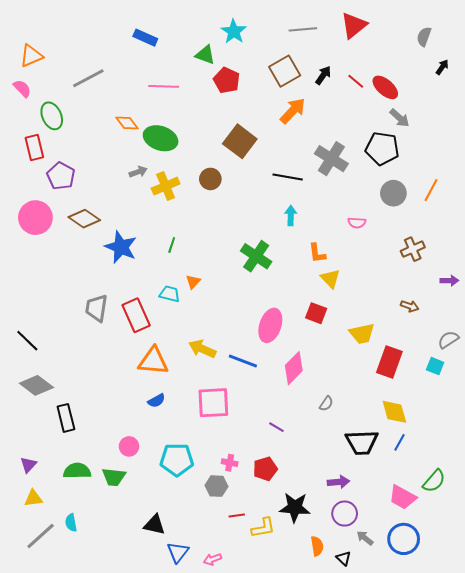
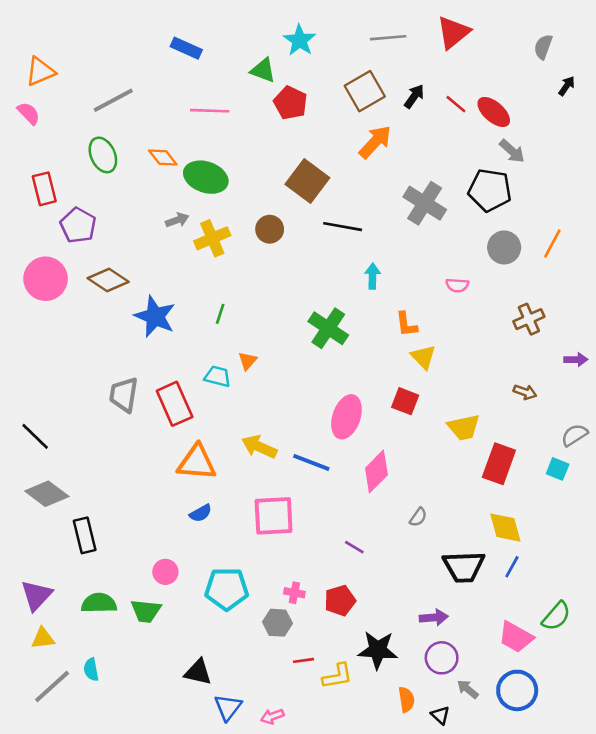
green ellipse: (52, 116) -> (103, 155), moved
black line: (288, 177) -> (343, 227), moved
purple triangle: (28, 465) -> (36, 595), size x1.5

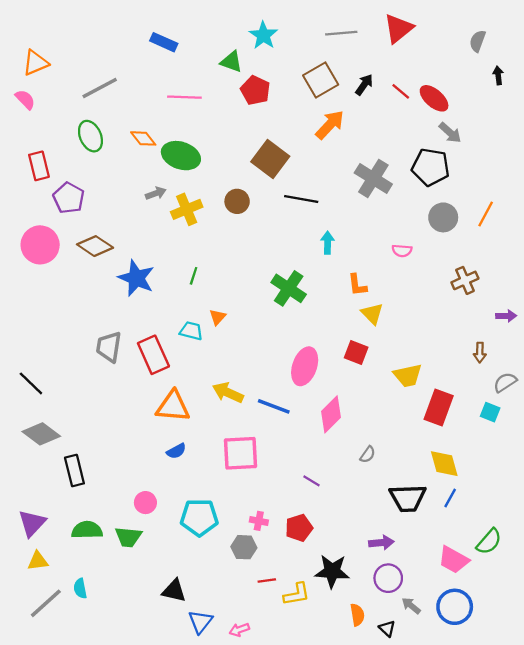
black arrow: (567, 86) -> (498, 75), turned -42
brown arrow: (525, 392) -> (480, 353), moved, turned 72

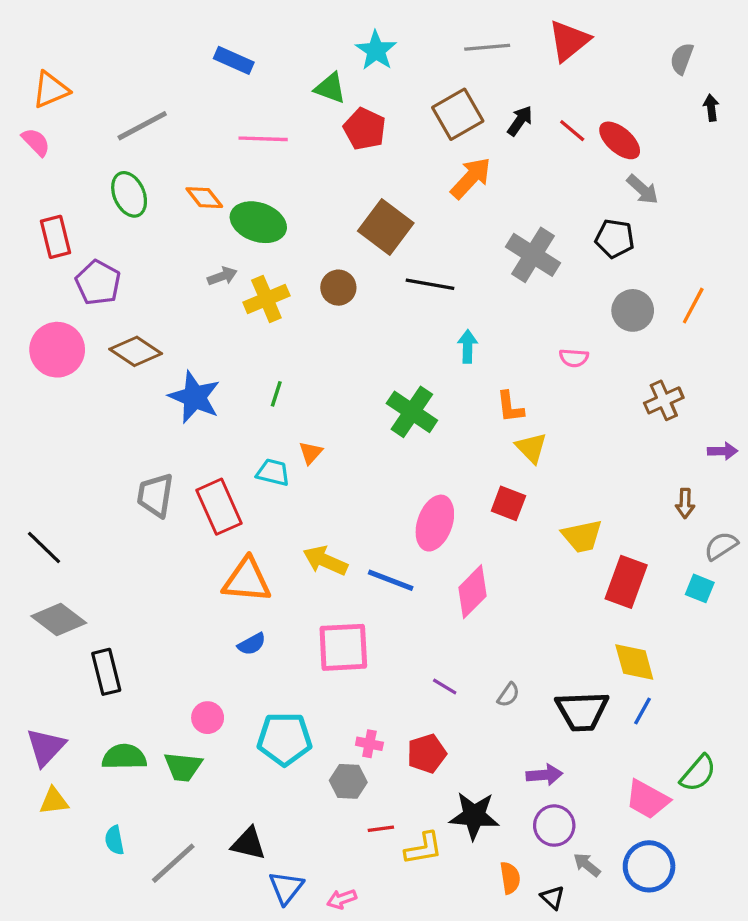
black pentagon: (431, 167) -> (615, 239), size x0.7
gray semicircle: (368, 454) -> (508, 695), moved
gray line: (46, 603) -> (173, 863), moved

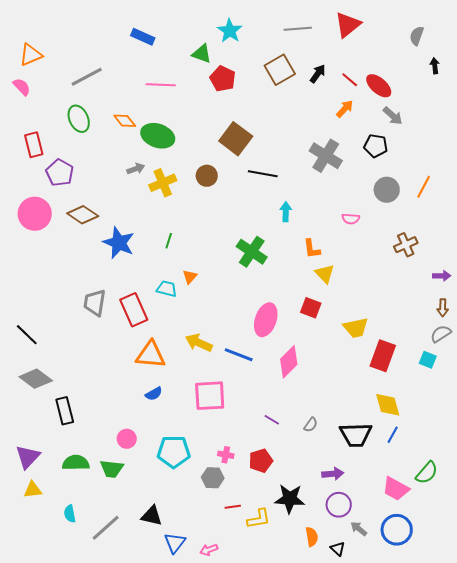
orange arrow: (471, 178) -> (345, 109), moved, size x0.7
brown arrow: (685, 503) -> (443, 308), moved

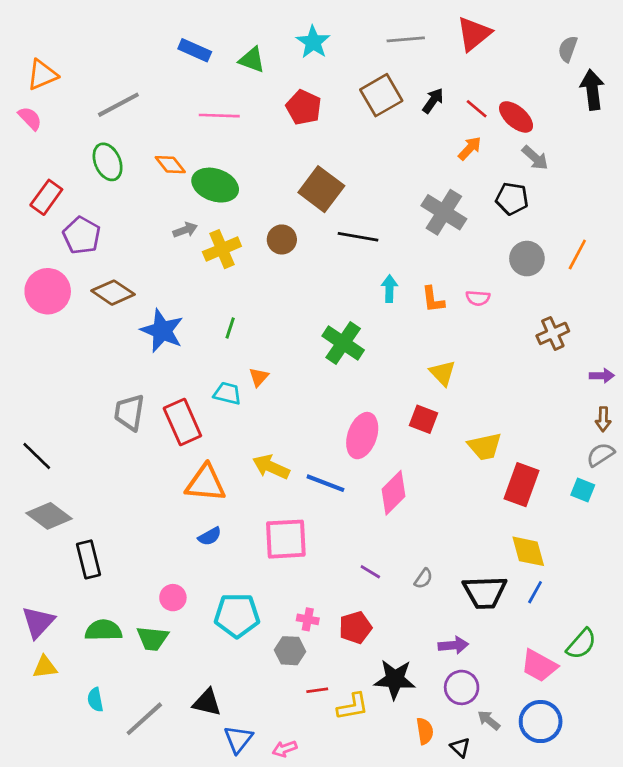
green triangle: (202, 54) -> (252, 60), moved
black arrow: (435, 66) -> (592, 90), size x1.8
red rectangle: (34, 145) -> (46, 197), turned 50
orange L-shape: (312, 249) -> (433, 299), moved

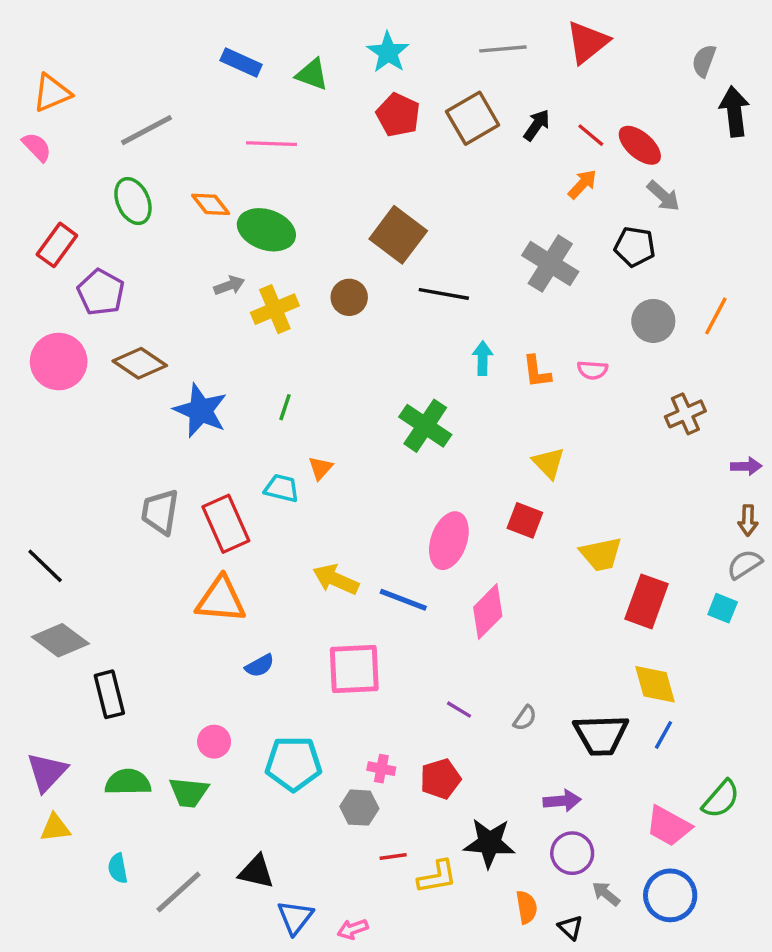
red pentagon: (304, 107) -> (398, 115), moved
orange triangle: (206, 483) -> (221, 600), moved

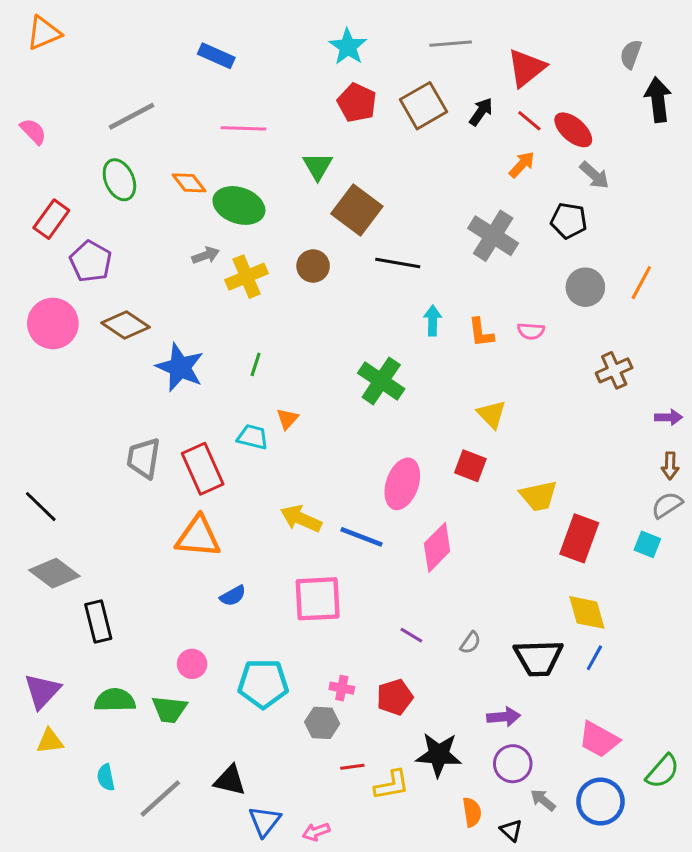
red triangle: (587, 42) -> (526, 68), moved
green triangle: (312, 74) -> (318, 166), moved, turned 40
orange triangle: (52, 93) -> (44, 33), moved
green semicircle: (721, 799) -> (663, 771), moved

